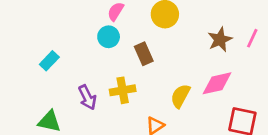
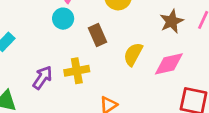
yellow semicircle: (180, 96) -> (133, 54), moved
purple arrow: (87, 97) -> (42, 78), turned -120

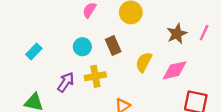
cyan circle: (63, 19) -> (82, 47), moved

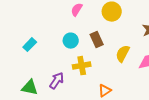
purple arrow: (66, 82) -> (57, 81), moved

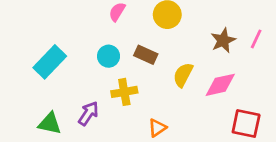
brown rectangle: (97, 40) -> (146, 55), turned -42
cyan rectangle: (30, 45) -> (50, 62), size x1.6

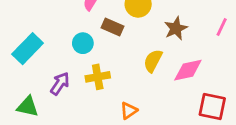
brown star: (223, 40) -> (176, 28), moved
brown rectangle: (146, 55) -> (113, 27), moved
purple arrow: (88, 113) -> (60, 84), moved

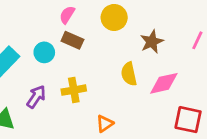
brown rectangle: (113, 27) -> (72, 40), moved
cyan circle: (83, 43) -> (44, 52), moved
yellow semicircle: (153, 61) -> (129, 74), turned -40

